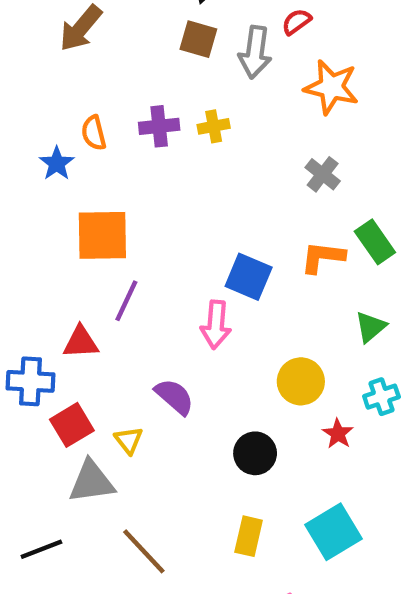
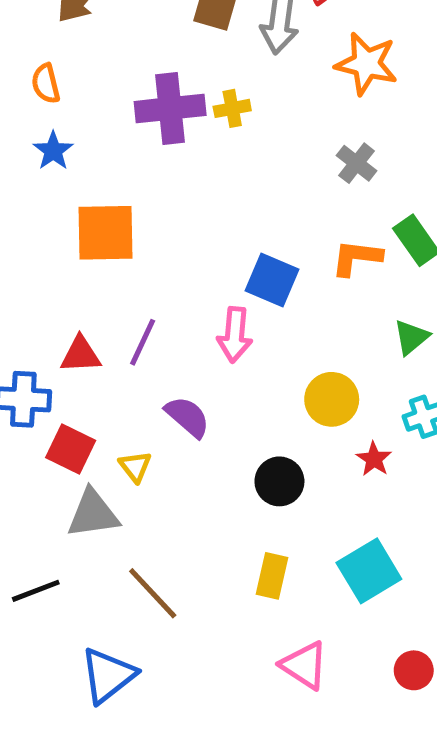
purple cross: (159, 126) -> (170, 108), size x1.5
orange semicircle: (94, 133) -> (46, 84), moved
purple line: (126, 301) -> (143, 342), moved
red square: (72, 425) -> (71, 449), turned -33

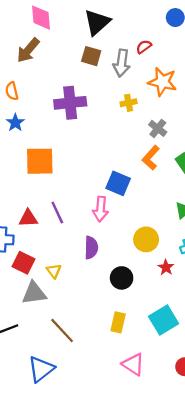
yellow cross: (232, 108) -> (129, 103), moved
orange L-shape: (357, 258) -> (151, 158), moved, turned -55
purple line: (143, 342) -> (57, 213), turned -50
purple semicircle: (187, 417) -> (91, 248), moved, turned 50

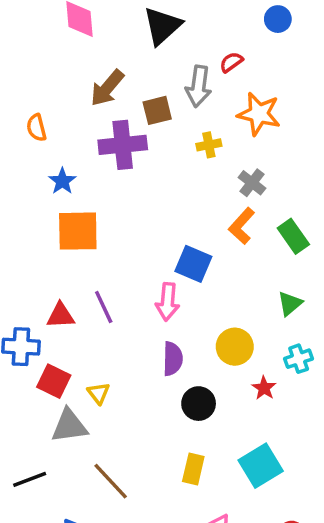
brown arrow: (28, 50) -> (107, 88), moved
brown square: (91, 56) -> (157, 110), moved, turned -30
blue star: (15, 123) -> (62, 181), moved
purple semicircle: (91, 248) -> (173, 359), moved

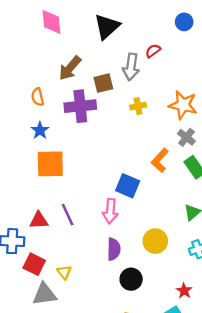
orange star: (259, 114) -> (183, 105), moved
orange semicircle: (36, 128) -> (38, 97), moved
gray cross: (252, 183) -> (186, 137), moved
red star: (264, 388) -> (184, 291), moved

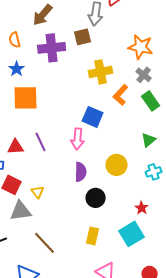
brown square: (103, 83) -> (83, 37), moved
yellow cross: (138, 106) -> (101, 72), moved, size x1.6

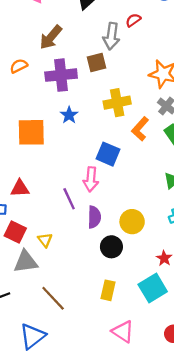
orange semicircle: (15, 40) -> (19, 66), turned 77
blue star: (17, 69) -> (69, 115), moved
purple line: (41, 142) -> (69, 199), moved
yellow circle: (117, 165) -> (132, 222), moved

